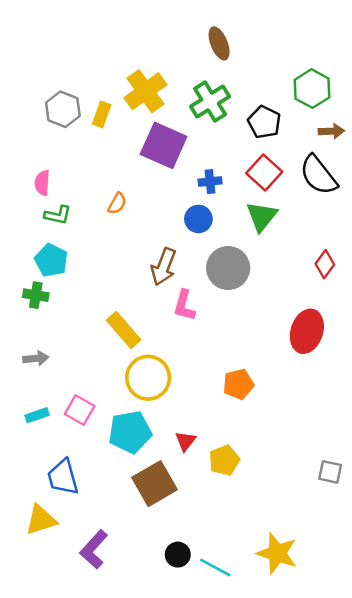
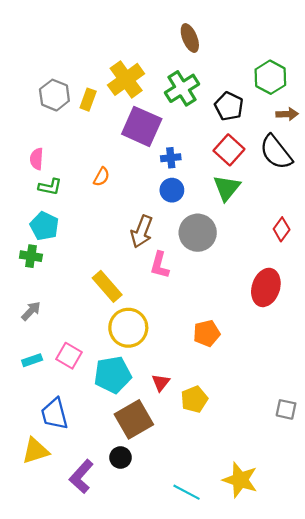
blue cross: (210, 182) -> (171, 158), moved
gray arrow: (36, 358) -> (31, 311), turned -40
black circle: (178, 555) -> (120, 457), moved

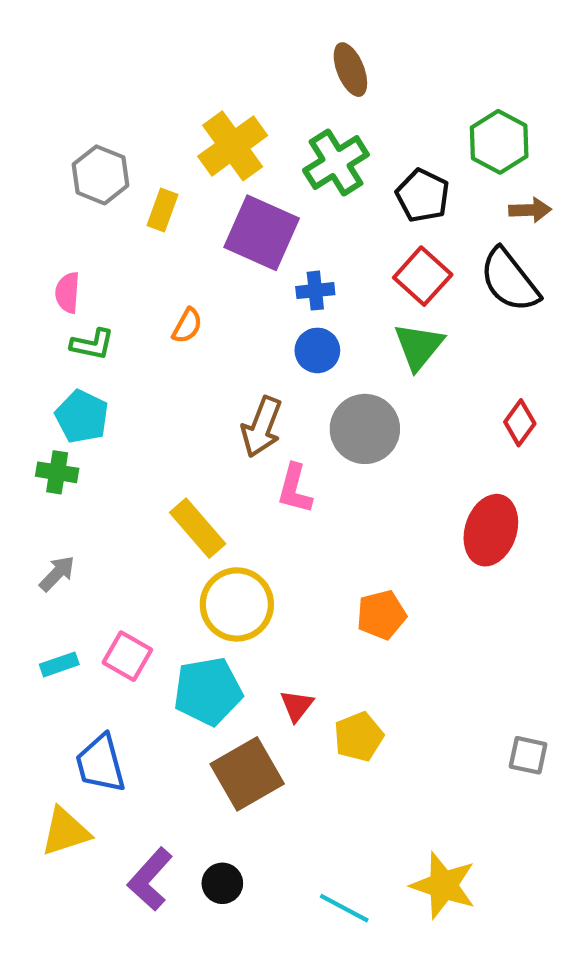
yellow rectangle: (88, 100) -> (162, 210), moved
black circle: (120, 457) -> (222, 883), moved

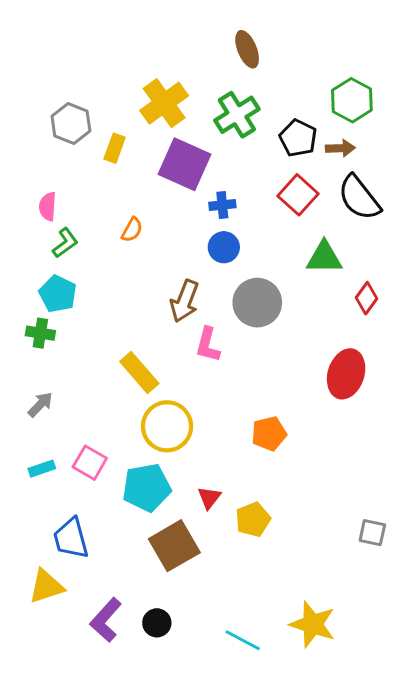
brown arrow: (530, 210) -> (340, 148), moved
green L-shape: (92, 344) -> (65, 243), turned -48
green triangle: (419, 346) -> (324, 257), moved, turned 51

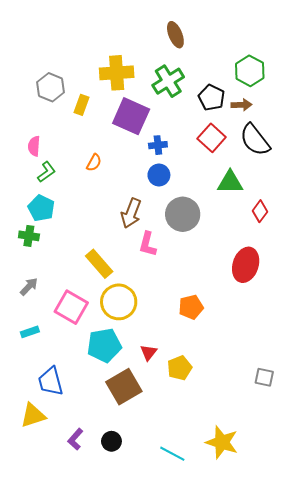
yellow cross: (164, 103) -> (117, 73), turned 32
pink square: (90, 463) -> (71, 307), moved, size x1.4
purple L-shape: (106, 620) -> (75, 439), size x0.7

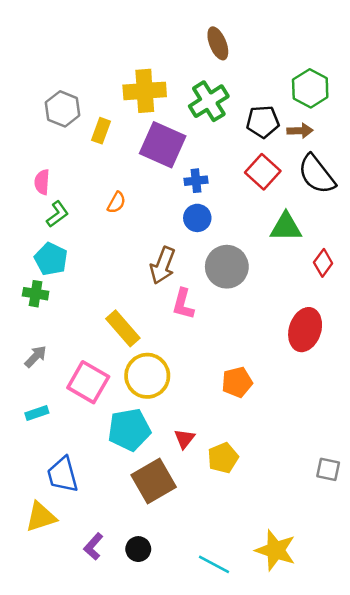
black pentagon: (212, 98) -> (263, 122), turned -30

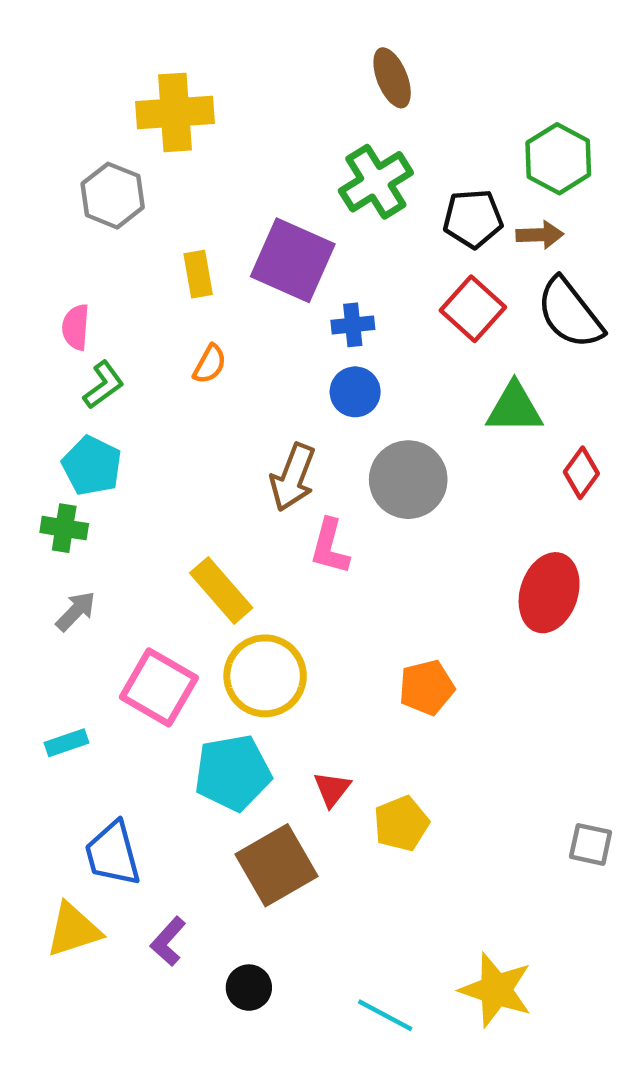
yellow cross: (145, 91) -> (175, 112), moved
yellow rectangle: (101, 131) -> (198, 274), moved, turned -30
gray arrow: (36, 357) -> (76, 611), moved
purple L-shape: (93, 546) -> (168, 941), moved

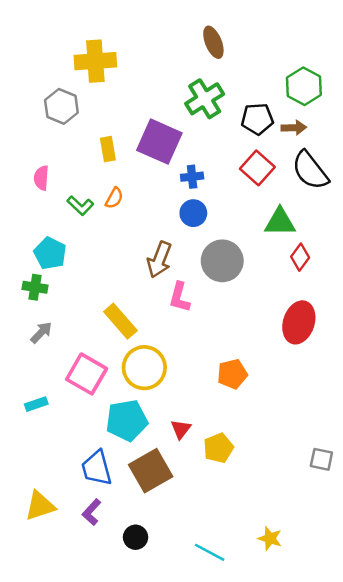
green L-shape: (103, 385) -> (80, 206), moved, turned 80
red diamond: (581, 473) -> (300, 257), moved
blue trapezoid: (113, 854) -> (97, 468), moved
yellow star: (496, 990) -> (270, 538), size x0.6

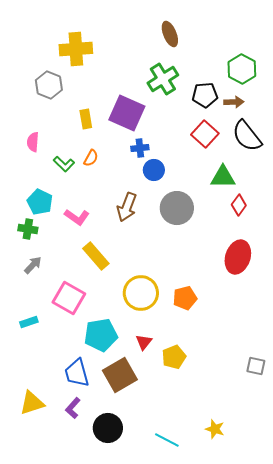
blue cross: (192, 177) -> (140, 148), moved
pink L-shape: (180, 297) -> (77, 217), moved, turned -70
yellow circle: (144, 368) -> (141, 293), moved
black circle: (136, 537) -> (108, 428), size x1.5

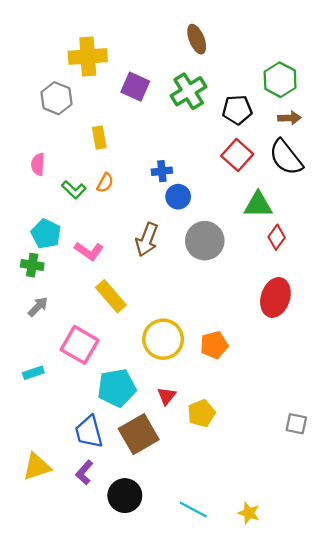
brown arrow: (234, 102) -> (289, 118), moved
purple square: (127, 113) -> (135, 87), moved, size x0.7
yellow star: (215, 429) -> (249, 513), moved

